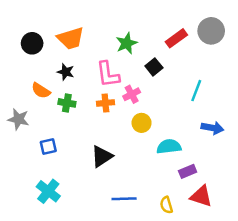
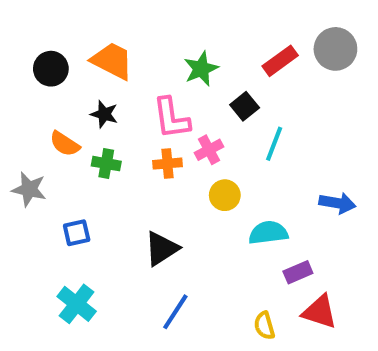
orange trapezoid: (71, 38) -> (112, 61), turned -136
cyan line: (196, 91) -> (274, 144), moved
blue line: (124, 199) -> (175, 312), moved, turned -55

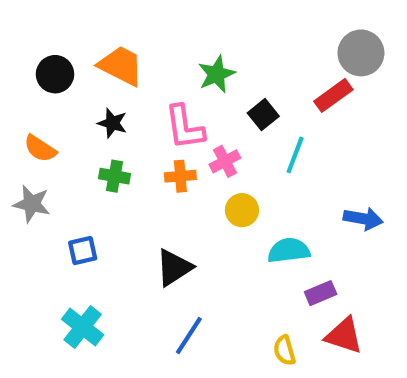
red rectangle: (280, 61) -> (333, 95), moved
orange semicircle: (65, 144) -> (40, 149), moved

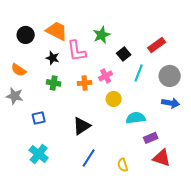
gray circle: (361, 53) -> (170, 76), moved
pink L-shape: (185, 127) -> (77, 51), moved
yellow semicircle: (284, 350) -> (123, 165), moved

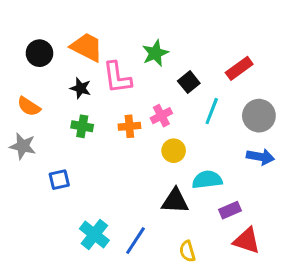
black triangle: (82, 126) -> (175, 201), moved, turned 36
cyan cross: (39, 154) -> (94, 235), moved

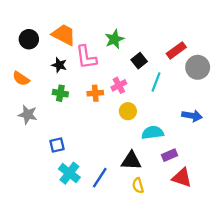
gray circle: (259, 116) -> (198, 67), moved
gray star: (23, 146) -> (28, 115), moved
blue square: (59, 180) -> (57, 145), moved
black triangle: (175, 201) -> (131, 161), moved

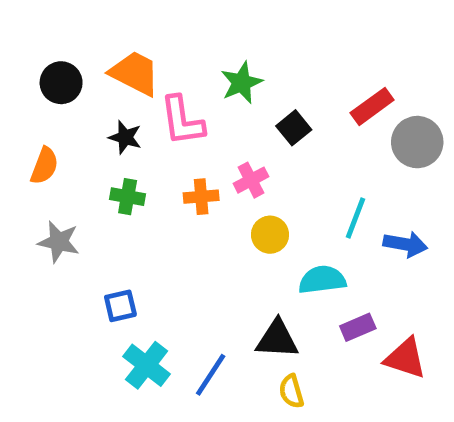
orange semicircle: (21, 79) -> (44, 166), turned -102
cyan line: (156, 82) -> (355, 218), moved
red triangle: (182, 178) -> (405, 358), moved

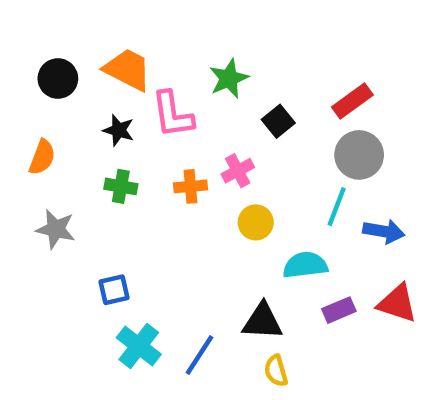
gray circle: (417, 142) -> (359, 155), moved
red triangle: (405, 358) -> (397, 303), moved

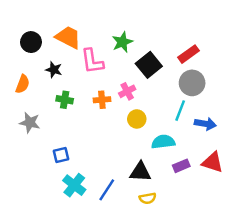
black square: (278, 121) -> (149, 65), size x1.5
black star: (119, 130) -> (54, 70), moved
yellow semicircle: (276, 371) -> (148, 198), turned -84

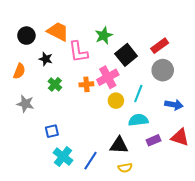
pink cross: (127, 91) -> (108, 77), size x1.5
green cross: (65, 100) -> (55, 84), turned 32
cyan line: (180, 111) -> (138, 94), moved

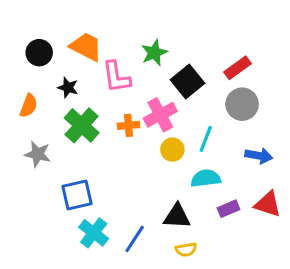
green cross: (55, 84) -> (82, 125), size x1.6
blue square: (52, 131) -> (77, 195), size x1.5

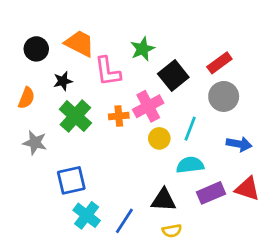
black star: (68, 87) -> (63, 81), turned -30
purple rectangle: (228, 209) -> (211, 193), size x1.4

